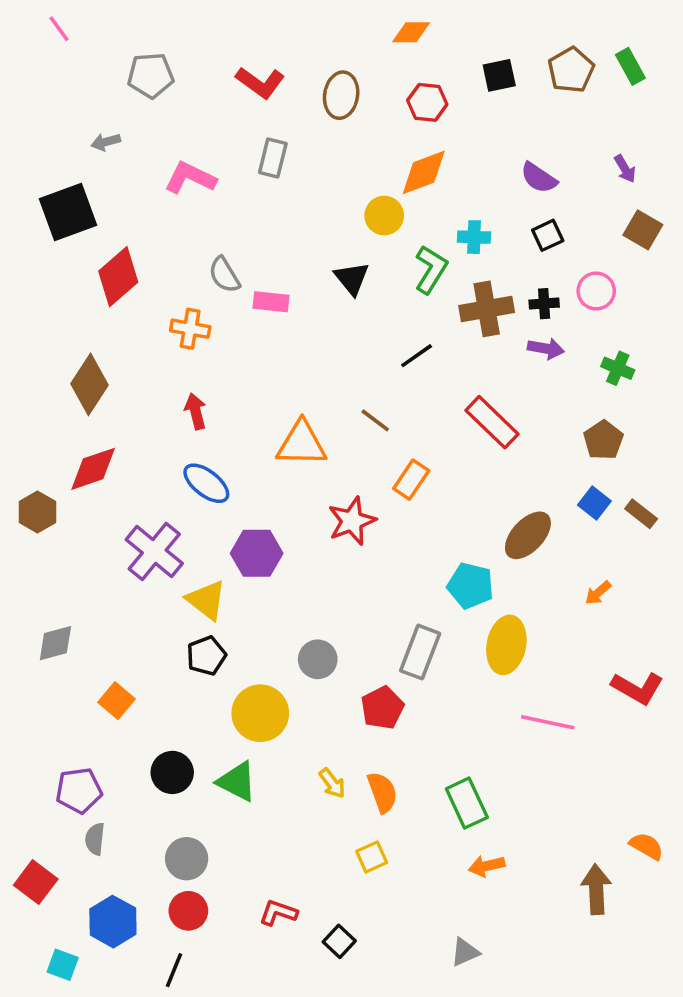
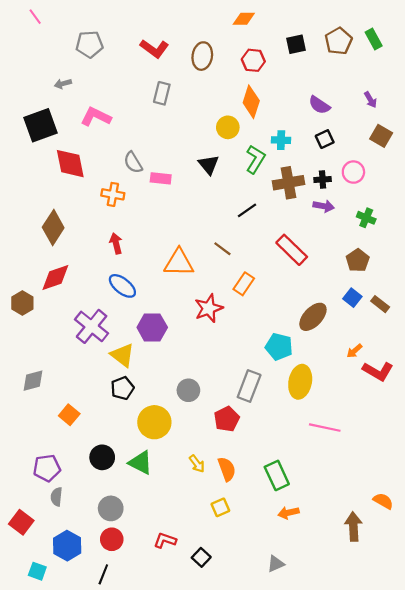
orange diamond: (424, 172) -> (251, 102), turned -52
pink L-shape: (190, 178) -> (96, 117), moved
red diamond: (118, 277) -> (70, 164), turned -60
red L-shape: (638, 688) -> (378, 371), moved

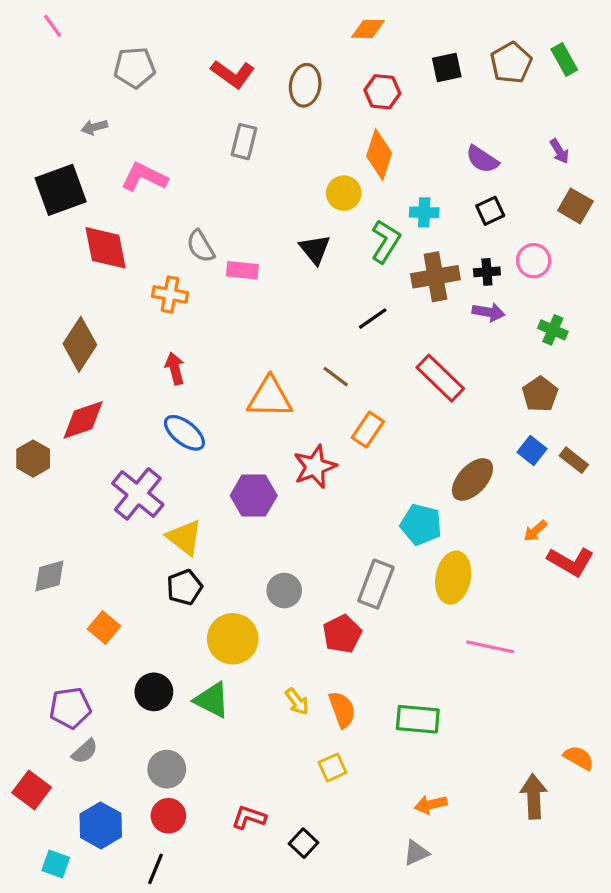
purple hexagon: (152, 327) -> (254, 496), moved
green rectangle: (277, 475) -> (418, 719), turned -60
gray semicircle: (56, 497) -> (85, 751), turned -138
orange arrow: (288, 513) -> (431, 805), moved

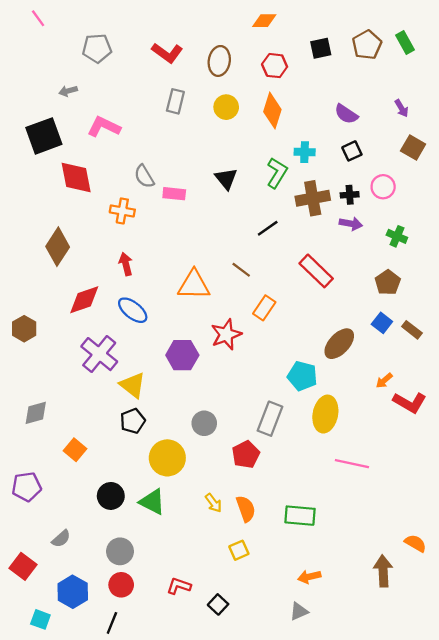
yellow circle: (344, 193) -> (226, 107), moved
red diamond: (83, 420) -> (84, 300), moved
purple pentagon: (70, 708) -> (27, 487), moved

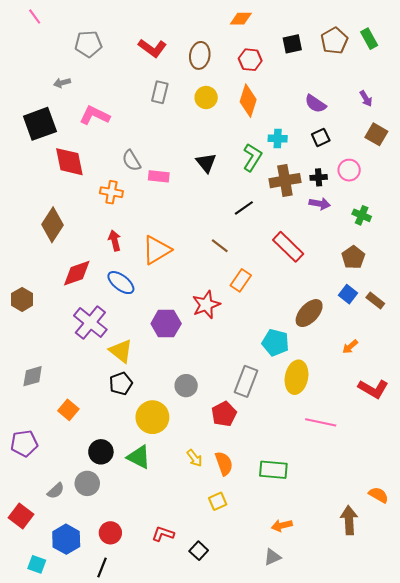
orange triangle: (194, 285) -> (157, 250), moved, turned -32
red L-shape: (410, 403) -> (373, 389), moved
gray circle: (120, 551) -> (87, 483), moved

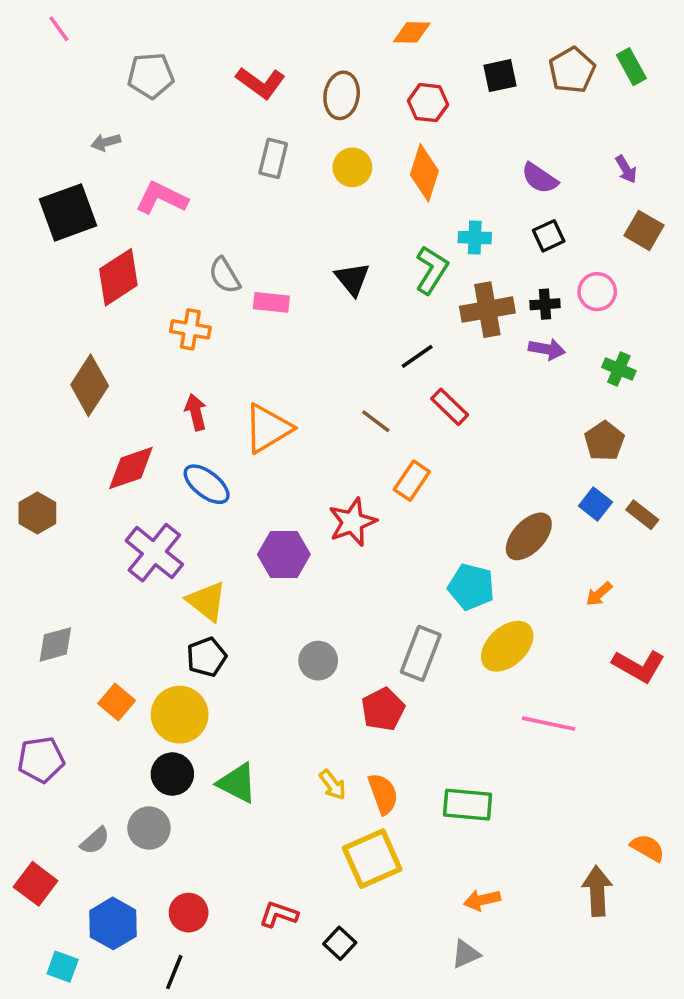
red diamond: (69, 162) -> (118, 277), turned 68
red rectangle: (288, 247) -> (450, 407), moved, size x0.7
yellow ellipse: (296, 377) -> (507, 646), turned 36
yellow circle: (152, 417) -> (180, 715), moved
yellow square: (218, 501) -> (372, 859), size x1.8

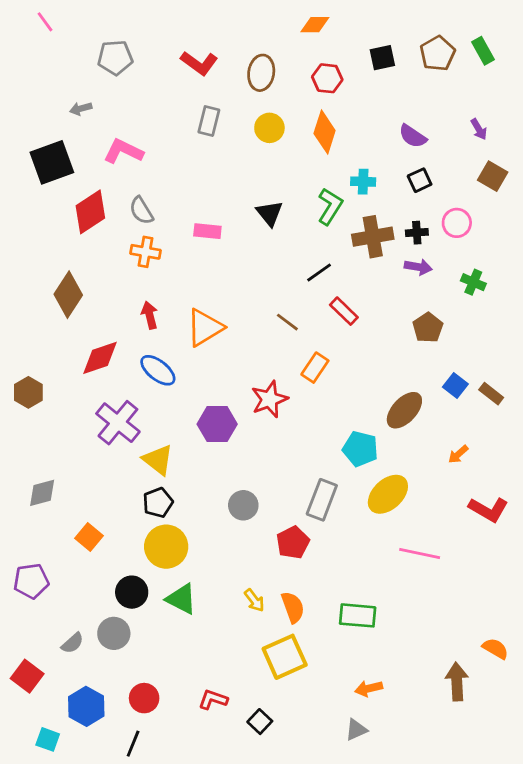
gray semicircle: (225, 275) -> (141, 211), moved
brown pentagon: (604, 441) -> (428, 328), moved
yellow circle: (180, 715) -> (166, 547), moved

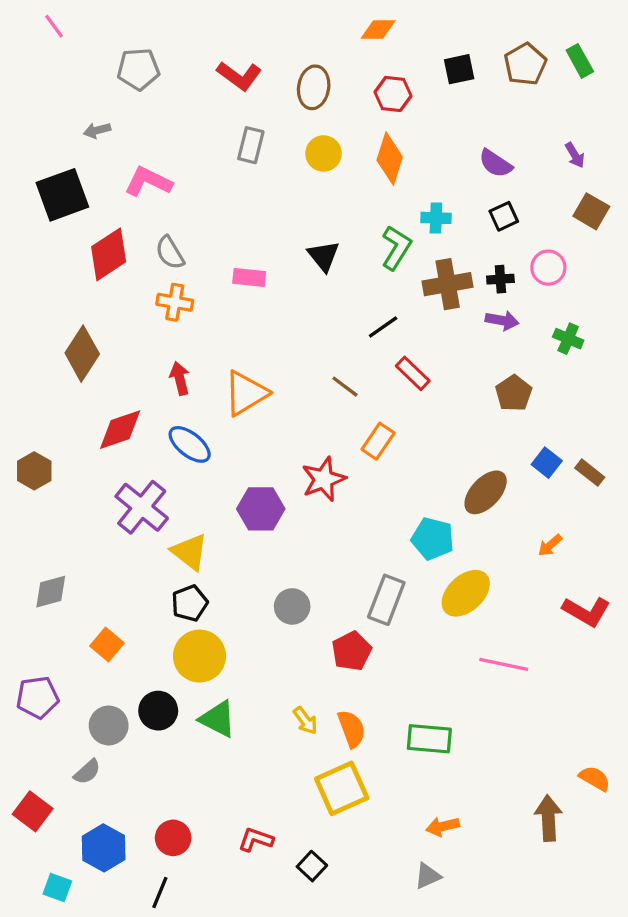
gray circle: (114, 633) -> (109, 725), moved

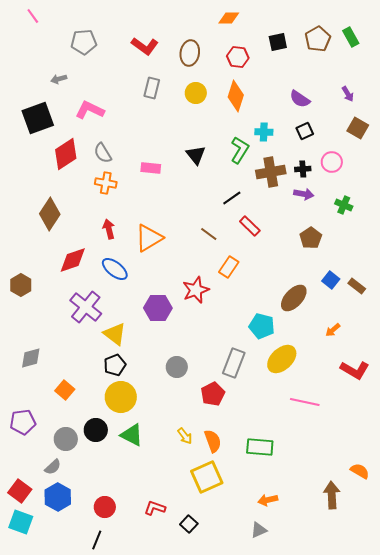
blue hexagon: (104, 848) -> (58, 497), moved
cyan square: (57, 888) -> (21, 522), moved, size x1.4

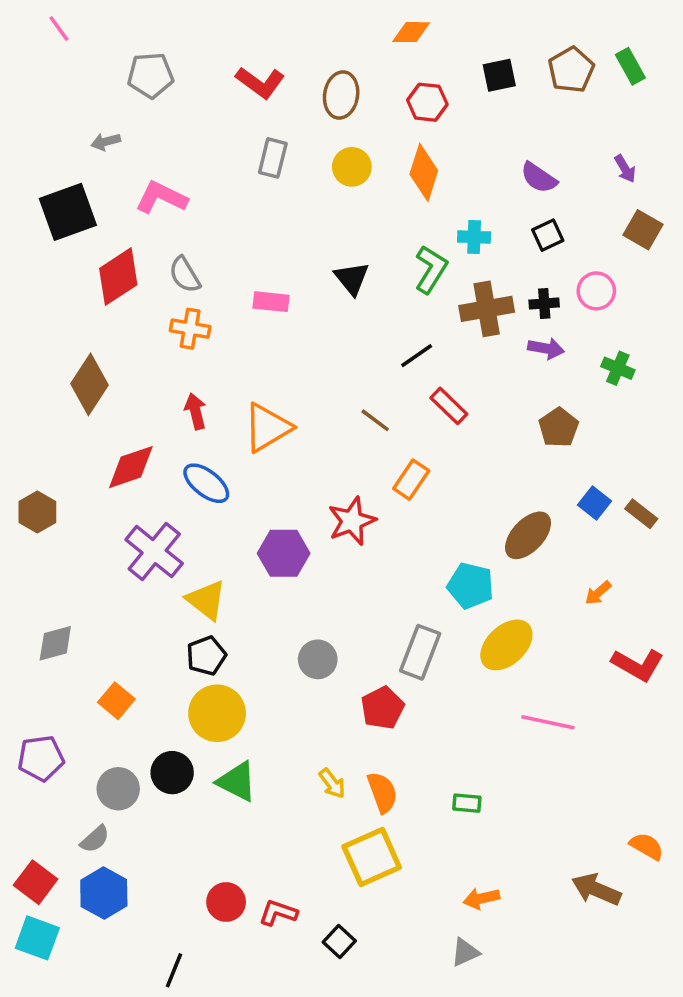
green rectangle: (260, 447) -> (467, 803), size x0.6
brown arrow: (332, 495) -> (596, 889), turned -64
red circle: (105, 507) -> (226, 902), moved

